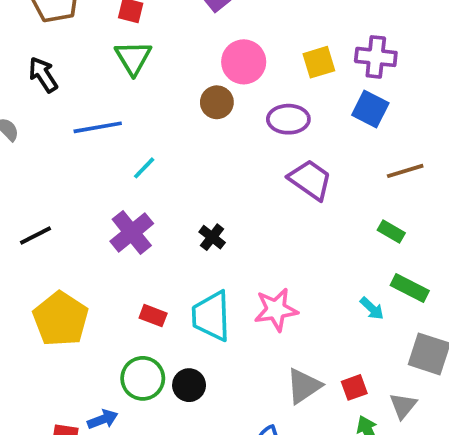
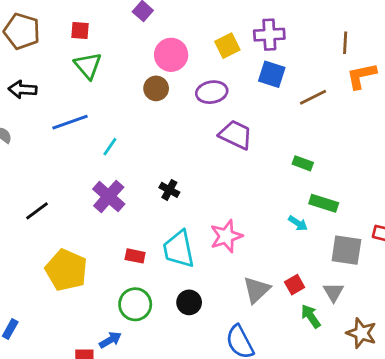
black arrow: (43, 75) -> (23, 89), turned -44
brown line: (405, 171) -> (313, 97), moved
black circle: (189, 385) -> (189, 302), moved

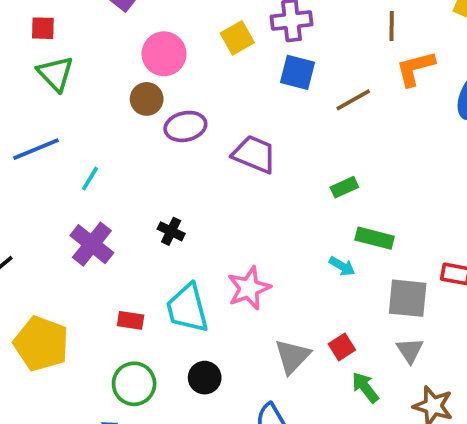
purple ellipse: (212, 92) -> (185, 126), moved
green rectangle: (303, 163) -> (344, 187), turned -42
gray triangle: (333, 292) -> (410, 350), moved

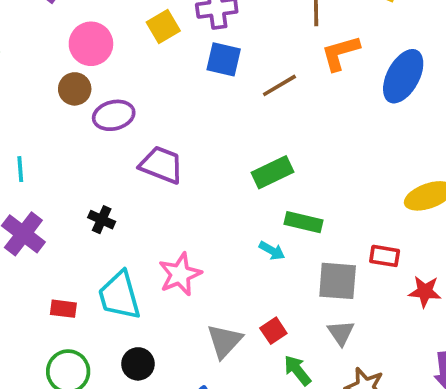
purple trapezoid: (254, 154) -> (161, 165), moved
cyan line: (90, 179) -> (20, 169), turned -35
green rectangle: (344, 187) -> (273, 172), size x1.5

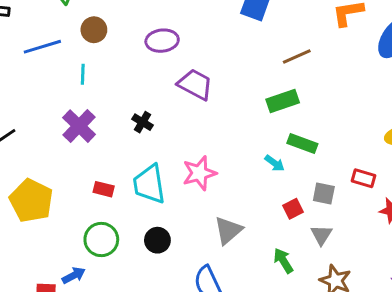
brown line: (279, 85) -> (297, 56), moved
brown circle: (75, 89) -> (94, 30), moved
gray square: (338, 281) -> (324, 194), size x0.7
red square: (273, 331) -> (293, 209), moved

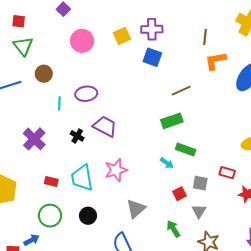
purple ellipse: (162, 41) -> (86, 94), moved
cyan line: (83, 74) -> (59, 103), moved
purple trapezoid: (195, 84) -> (105, 126), moved

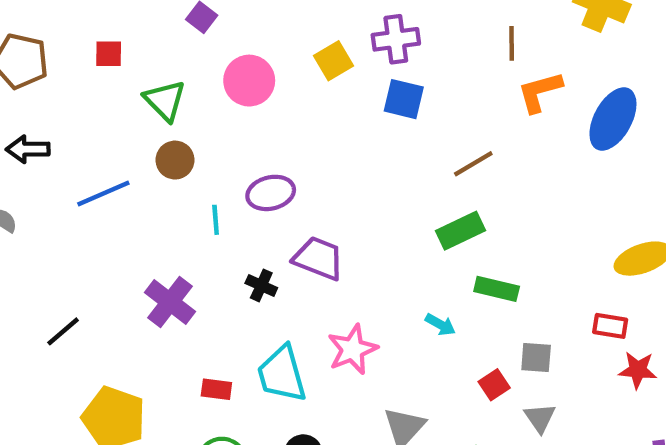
green triangle: (23, 46) -> (165, 101), moved
cyan arrow: (167, 163) -> (440, 325), moved
red rectangle: (227, 173) -> (610, 326), moved

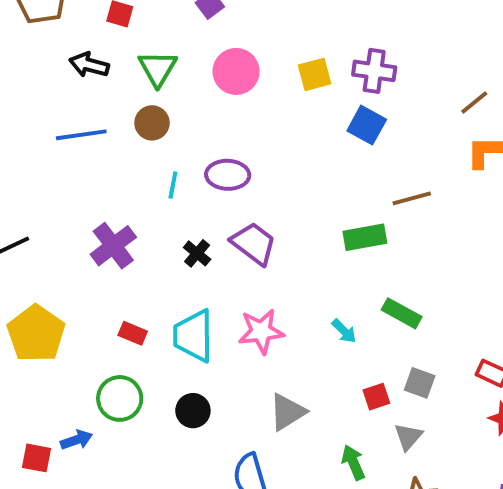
brown line: (512, 43) -> (474, 103), turned 36
black arrow: (28, 149) -> (89, 65), moved
green rectangle: (460, 231) -> (365, 237), moved

